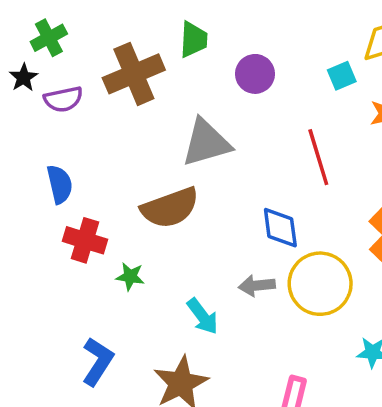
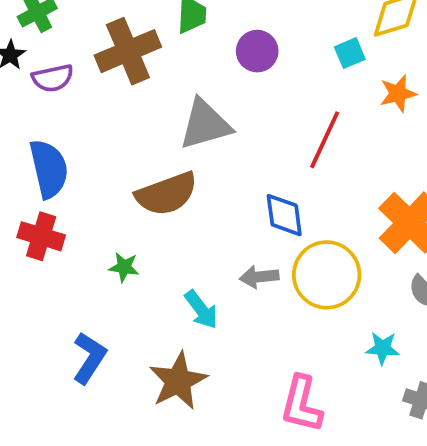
red line: (318, 157) -> (325, 140), turned 42
blue semicircle: (60, 184) -> (49, 169), size x1.4
red cross: (85, 240) -> (41, 236), moved

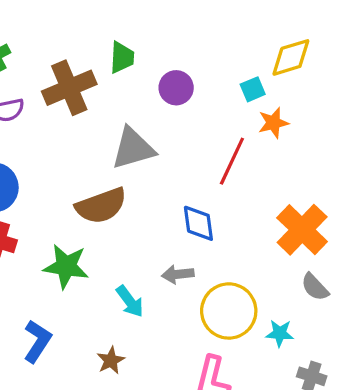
orange star: (398, 94) -> (273, 123), moved
green star: (124, 267) -> (66, 266), size x1.8
yellow circle: (327, 275) -> (229, 311), moved
brown star: (178, 381) -> (111, 360), size x0.6

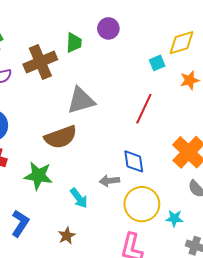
purple circle: (176, 88) -> (108, 28), moved
orange star: (273, 123) -> (190, 80), moved
blue diamond: (198, 223) -> (134, 161), moved

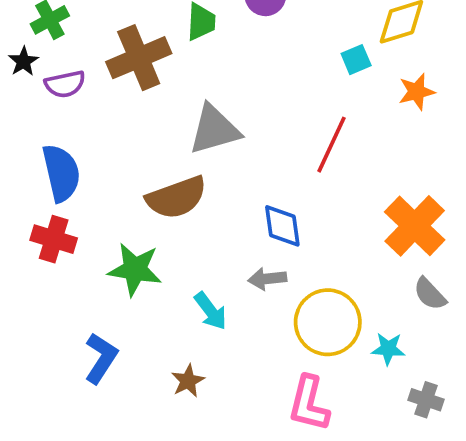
blue diamond: (134, 161) -> (282, 226), moved

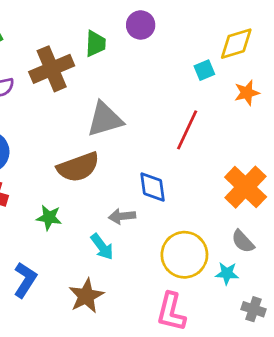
green star: (135, 269) -> (49, 218), size x0.7
gray arrow: (267, 279) -> (122, 216), moved
gray semicircle: (430, 294) -> (243, 241), moved
brown star: (188, 381) -> (86, 296), size x1.5

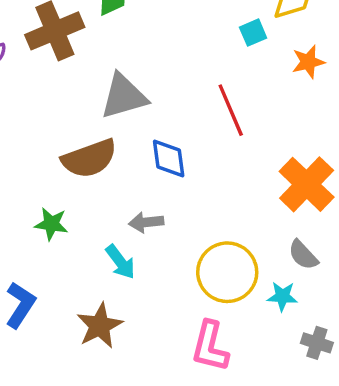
red line: (187, 130) -> (231, 110), turned -48
blue diamond: (153, 187) -> (169, 158), moved

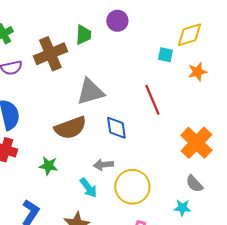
cyan square: (253, 33) -> (165, 55), turned 35
yellow circle: (227, 272) -> (132, 187), moved

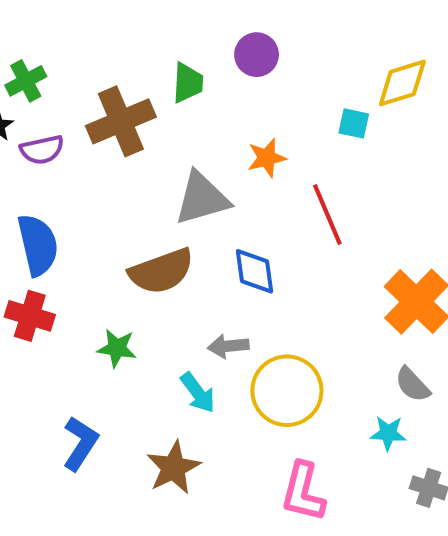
orange star: (197, 72) -> (267, 158), moved

